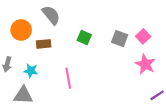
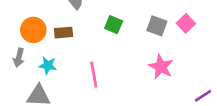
orange circle: (21, 30) -> (33, 30), moved
pink star: (145, 64) -> (161, 67), moved

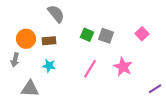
gray square: (157, 26) -> (106, 36), moved
cyan star: (48, 65) -> (49, 66), moved
pink line: (94, 75) -> (90, 69), moved, turned 42

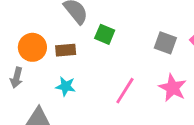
green square: (87, 35) -> (105, 34), moved
gray square: (106, 36) -> (165, 43), moved

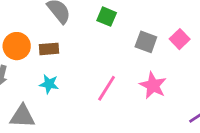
green square: (105, 34) -> (107, 17), moved

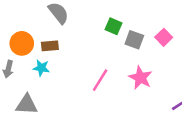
green square: (107, 17) -> (114, 26), moved
cyan star: (49, 84) -> (41, 68), moved

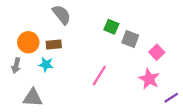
pink square: (164, 37) -> (157, 52), moved
pink star: (140, 78) -> (149, 79), moved

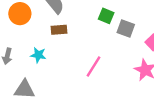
orange circle: (28, 42) -> (20, 14), moved
brown rectangle: (54, 45) -> (59, 30), moved

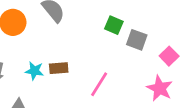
brown rectangle: (59, 30) -> (59, 68), moved

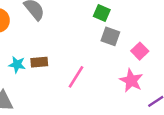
green square: (114, 25) -> (102, 13), moved

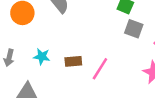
brown rectangle: (39, 62) -> (73, 61), moved

